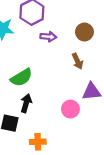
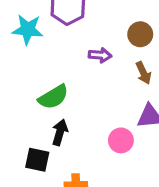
purple arrow: (48, 37) -> (100, 55), moved
brown arrow: (77, 61) -> (143, 73), moved

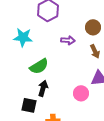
cyan star: (28, 29) -> (23, 37), moved

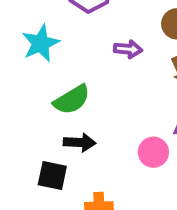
cyan star: (23, 37) -> (41, 43), turned -30
black arrow: (43, 88) -> (80, 142), turned 77

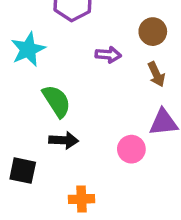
green semicircle: (72, 100) -> (57, 101), turned -92
black square: (52, 176) -> (23, 171), moved

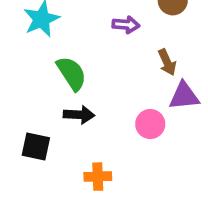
brown arrow: (156, 74) -> (167, 62), moved

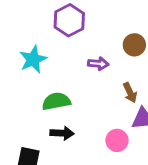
green semicircle: (72, 73) -> (56, 101), turned -68

